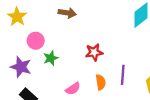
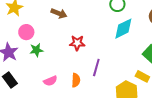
red star: (94, 52) -> (77, 43), moved
purple line: (123, 75) -> (96, 68), moved

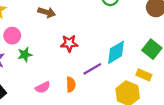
cyan diamond: (123, 29) -> (116, 52), moved
purple line: (96, 68) -> (92, 69), turned 48

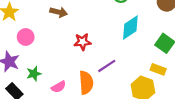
cyan diamond: (116, 52) -> (130, 27), moved
green star: (25, 55) -> (34, 74), moved
orange semicircle: (71, 85) -> (86, 83), size x1.5

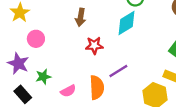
brown arrow: (59, 12) -> (81, 17), moved, turned 84
cyan diamond: (130, 27) -> (126, 23), moved

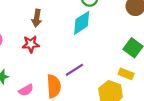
red star: (94, 45) -> (31, 44), moved

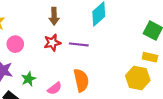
purple line: (74, 70) -> (79, 44), moved, turned 48

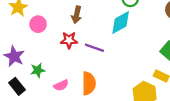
pink circle: (15, 44) -> (38, 24), moved

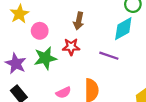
purple line: (94, 48) -> (109, 56), moved
green star: (38, 70) -> (45, 58), moved, size x1.5

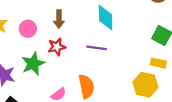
cyan diamond: (123, 29) -> (105, 18), turned -50
pink circle: (40, 31) -> (28, 29), moved

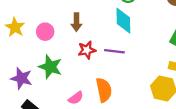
red star: (57, 47) -> (87, 50), moved
green star: (33, 64) -> (50, 67), turned -30

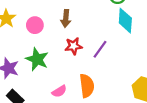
cyan diamond: (123, 21) -> (125, 21), moved
purple line: (114, 51) -> (100, 49), turned -66

